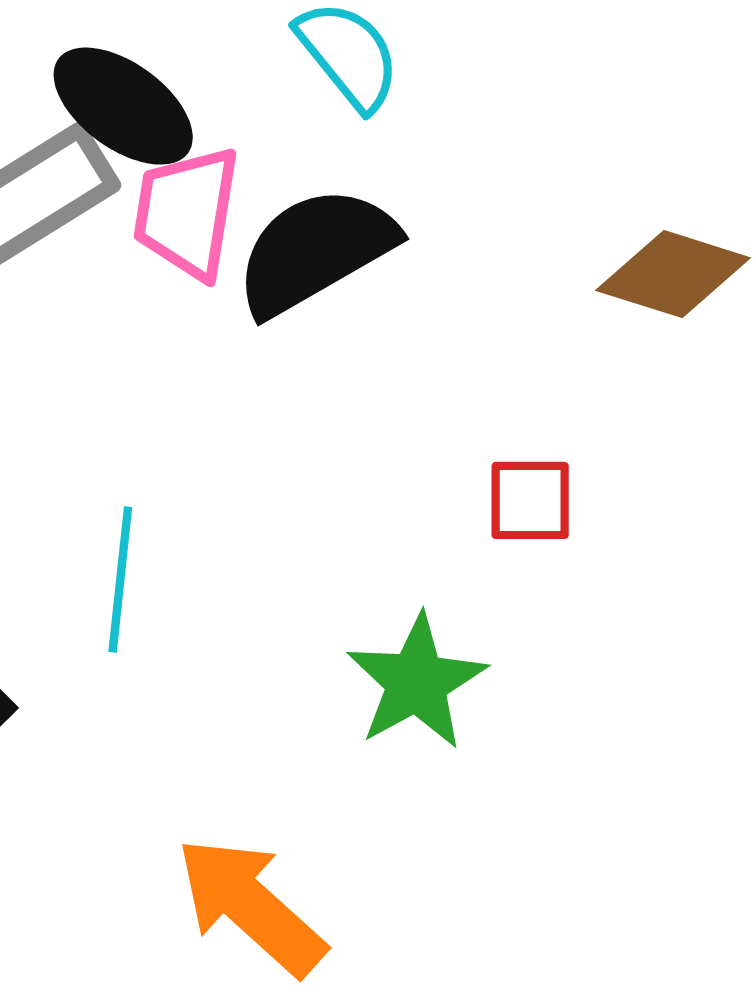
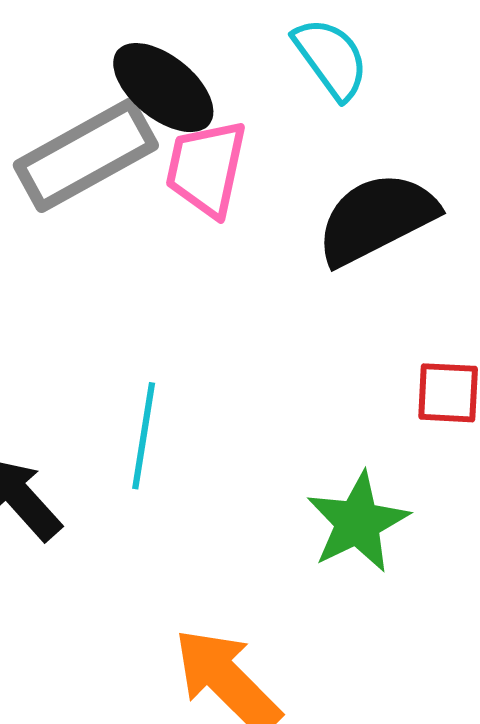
black semicircle: (315, 251) -> (376, 218), moved

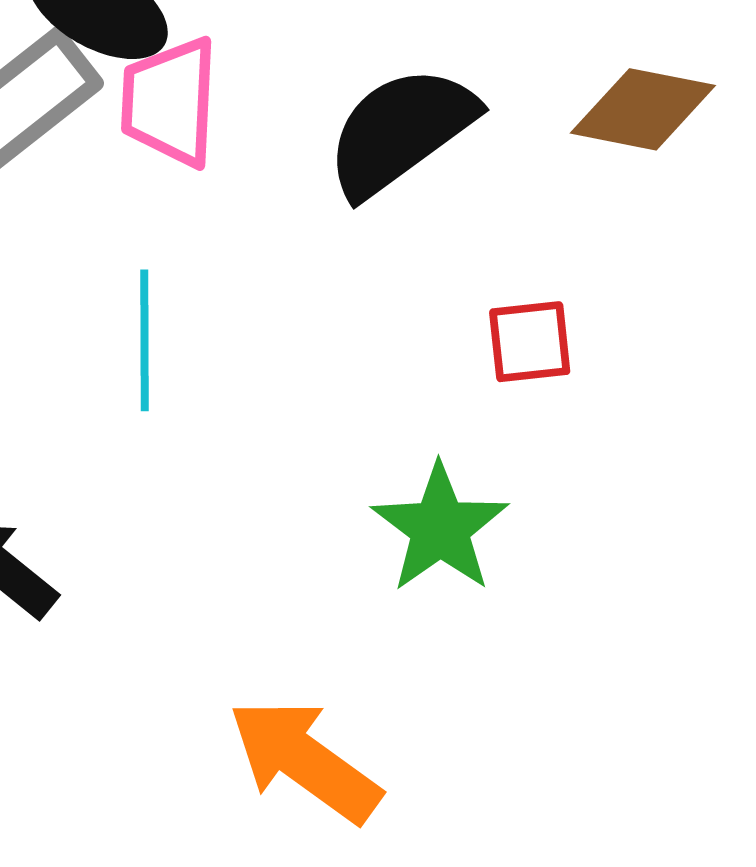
cyan line: (144, 436) -> (145, 340), moved

